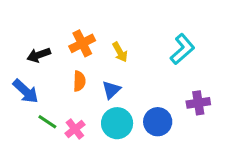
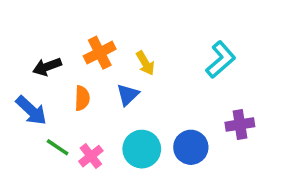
orange semicircle: (79, 81) -> (82, 98), moved
blue triangle: (111, 90) -> (128, 95), moved

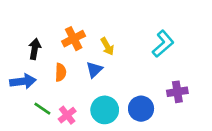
black arrow: (47, 67) -> (35, 49), turned 120
blue arrow: (31, 110) -> (23, 81), turned -50

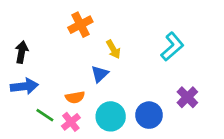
orange cross: (74, 39) -> (80, 25), moved
black arrow: (35, 49) -> (22, 52), moved
orange semicircle: (61, 72) -> (75, 97), moved, turned 78
purple cross: (177, 92) -> (187, 97), turned -36

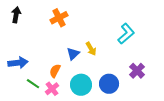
yellow arrow: (113, 49) -> (91, 49), moved
black arrow: (22, 52) -> (16, 15), moved
orange semicircle: (75, 97) -> (55, 71), turned 128

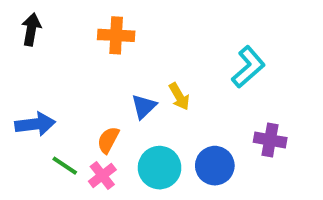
orange cross: (59, 18) -> (116, 35), turned 30
purple cross: (137, 71) -> (270, 140), turned -35

